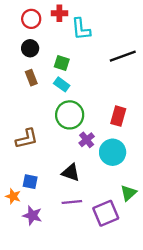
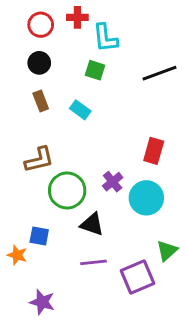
green square: (62, 63) -> (95, 70), moved
green circle: (70, 115) -> (67, 191), moved
brown L-shape: (27, 139) -> (39, 160), moved
purple star: (32, 216) -> (42, 302), moved

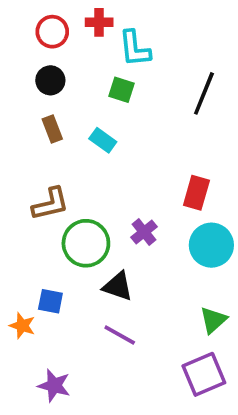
black line: (160, 73) -> (204, 93), turned -48
cyan circle: (146, 198) -> (211, 245), moved
purple line: (94, 262) -> (120, 335), turned 35
purple square: (138, 277) -> (204, 374), moved

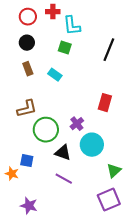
cyan circle: (211, 245) -> (92, 145), moved

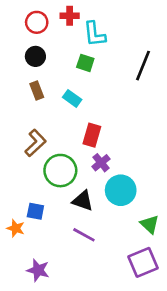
red rectangle: (105, 103) -> (92, 135), moved
brown L-shape: (27, 109) -> (35, 143), turned -30
green triangle: (114, 171) -> (150, 224), turned -35

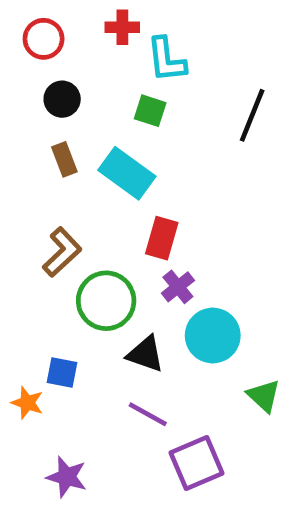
red circle: (37, 22) -> (44, 39), moved
cyan rectangle: (72, 98) -> (127, 173), size x1.6
purple square: (143, 262) -> (196, 463), moved

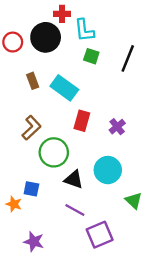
red circle: (44, 39) -> (13, 42), moved
black circle: (62, 99) -> (46, 37), moved, size x1.6
green square: (150, 111) -> (91, 56), moved
purple cross: (178, 287) -> (117, 127), moved

